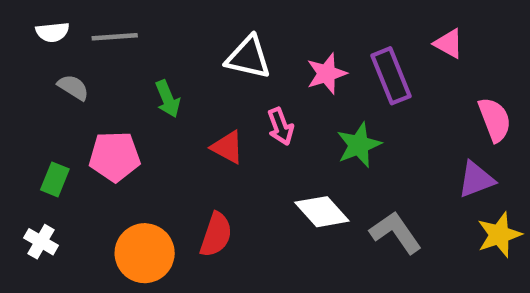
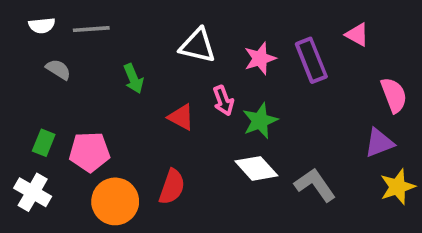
green star: (359, 145) -> (260, 121), moved
pink pentagon: (115, 156) -> (89, 152), moved
white cross: (41, 242) -> (33, 192), size x1.4

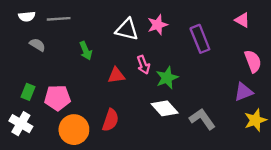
pink triangle: (357, 35) -> (242, 20), moved
pink star: (260, 58) -> (158, 25), moved
red triangle: (181, 117) -> (116, 75), turned -36

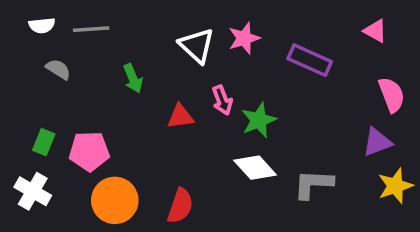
white triangle: (127, 29) -> (197, 46), turned 30
purple rectangle: (200, 39) -> (310, 60), turned -44
gray L-shape: (202, 119) -> (313, 184), turned -52
red semicircle: (110, 120) -> (180, 206), moved

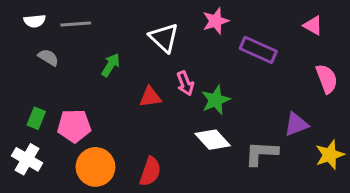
pink star: (244, 38) -> (216, 21), moved
green arrow: (133, 78) -> (111, 65), turned -125
purple triangle: (377, 142) -> (296, 124), moved

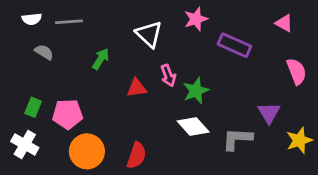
purple triangle: (296, 124) -> (269, 113), turned -40

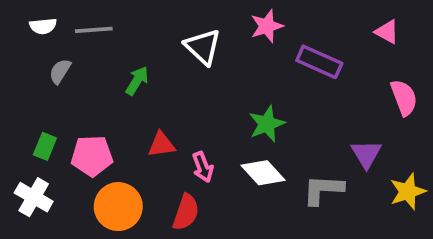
gray semicircle: (44, 52) -> (60, 71), turned -90
pink arrow: (168, 76) -> (203, 167), moved
red triangle: (137, 88) -> (161, 145), moved

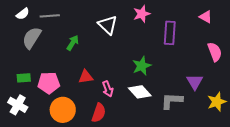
white semicircle: (43, 26) -> (23, 14), turned -32
purple rectangle: (319, 62) -> (170, 33), turned 70
gray semicircle: (60, 71) -> (32, 38), size x1.6
green rectangle: (45, 146) -> (24, 78), turned 64

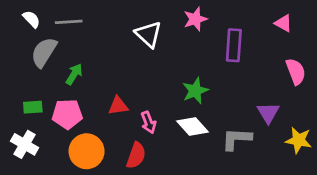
white semicircle: (23, 14) -> (31, 19), turned -96
green arrow: (73, 43) -> (74, 74), moved
yellow star: (217, 102) -> (299, 140), turned 30

